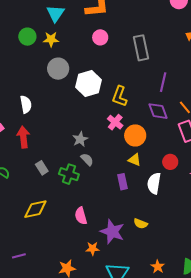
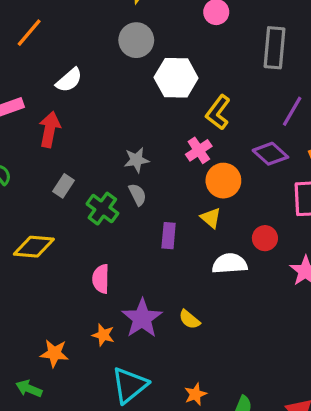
white semicircle: (26, 104) -> (69, 80), turned 42
purple diamond: (158, 111) -> (270, 154), turned -45
gray rectangle: (42, 168) -> (63, 186), turned 48
purple rectangle: (123, 182) -> (169, 236), moved
white semicircle: (154, 183) -> (230, 264), turned 60

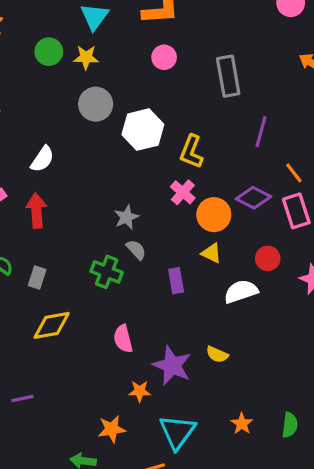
purple diamond: (270, 154) -> (253, 198), moved
gray rectangle: (63, 186) -> (37, 277), moved
orange star: (54, 353) -> (112, 429), moved

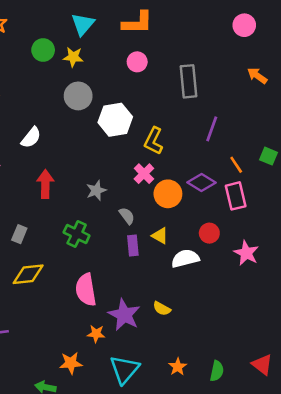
red arrow: (37, 211) -> (45, 184), moved
gray semicircle: (136, 250) -> (127, 216), moved
yellow triangle: (211, 253) -> (160, 236), moved
pink semicircle: (123, 339) -> (86, 290), size x1.4

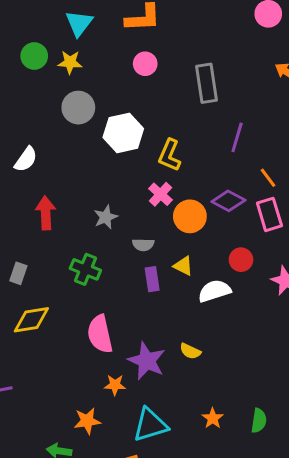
gray semicircle: (127, 216) -> (143, 245), turned 132
cyan triangle: (124, 369) -> (150, 425), turned 36

